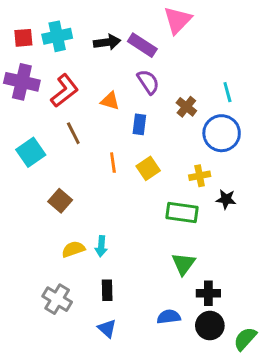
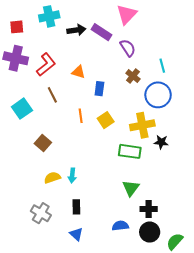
cyan cross: (57, 36) -> (49, 16), moved
purple semicircle: (148, 82) -> (128, 48), moved
yellow cross: (200, 176) -> (142, 125), size x1.6

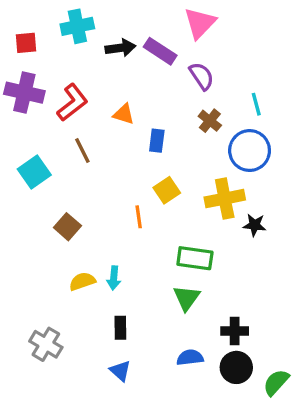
orange line: (81, 116) -> (139, 217), moved
green rectangle: (130, 151) -> (195, 258), moved
green triangle: (131, 188) -> (187, 298), moved
gray cross: (41, 213) -> (46, 344), moved

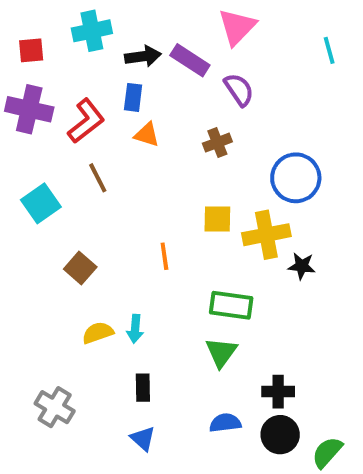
cyan line: (256, 104) -> (329, 50), moved
brown cross: (210, 121) -> (217, 143), moved, turned 30
blue rectangle: (157, 141) -> (133, 97), moved
yellow square: (167, 190) -> (217, 219), moved, turned 35

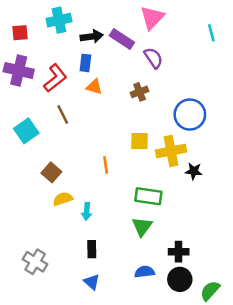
yellow semicircle: (98, 333) -> (63, 199), moved

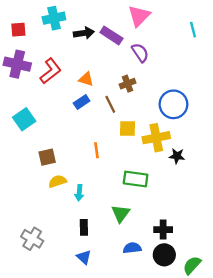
blue rectangle: (85, 63) -> (82, 102), moved, turned 49
brown line: (63, 115) -> (110, 104), moved
brown square: (51, 172) -> (47, 157), turned 36
green triangle: (142, 227) -> (121, 213), moved

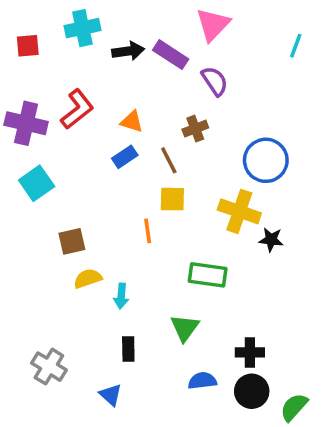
cyan line: (193, 30) -> (296, 46), turned 35
purple cross: (17, 64) -> (26, 123), moved
yellow square: (128, 128) -> (172, 199), moved
yellow cross: (156, 138) -> (239, 211), turned 30
blue triangle: (84, 257) -> (111, 395), moved

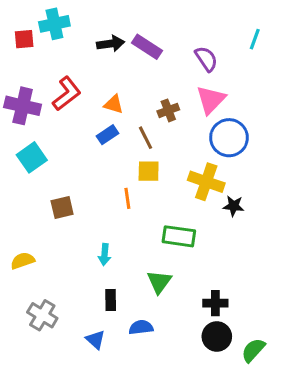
pink triangle: (213, 25) -> (211, 100), moved
cyan cross: (82, 28) -> (54, 24), moved
purple semicircle: (215, 81) -> (206, 59), moved
yellow semicircle: (88, 278) -> (23, 261), moved
blue semicircle: (202, 381) -> (141, 327), moved

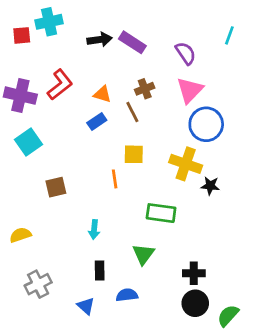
brown cross: (168, 110) -> (145, 89), moved
brown line: (146, 138) -> (132, 112), moved
gray cross: (42, 315) -> (38, 284), turned 32

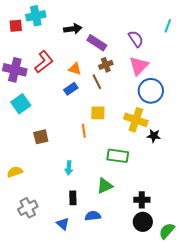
purple rectangle: (132, 42) -> (97, 43), moved
green triangle: (143, 254) -> (105, 186), turned 30

